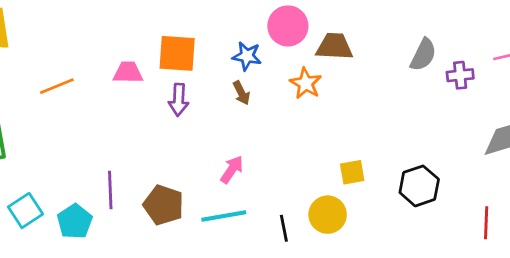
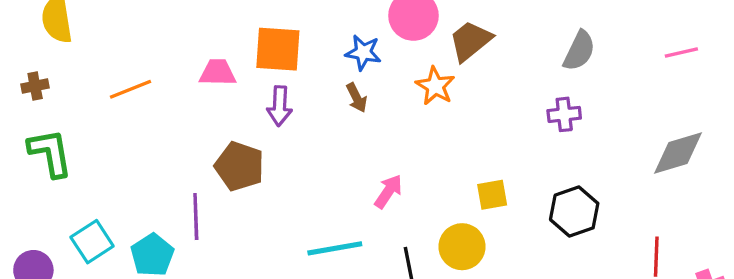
brown trapezoid: (334, 46) -> (470, 41), turned -42
purple cross: (460, 75) -> (564, 114), moved
pink arrow: (232, 170) -> (388, 191), moved
brown pentagon: (164, 205) -> (239, 166), moved

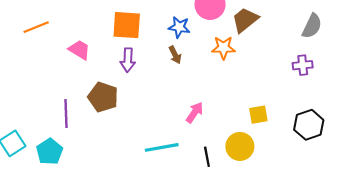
pink trapezoid: (218, 73) -> (79, 50), moved, turned 30
orange star: (435, 86) -> (223, 48), turned -30
orange line: (131, 89) -> (36, 27), moved
purple line: (196, 217) -> (66, 114), moved

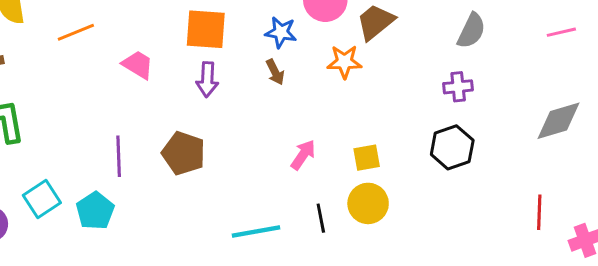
brown pentagon: (103, 97) -> (184, 153), moved
yellow square: (258, 115) -> (367, 158), moved
black hexagon: (309, 125) -> (452, 147), moved
cyan line: (162, 147) -> (256, 231), moved

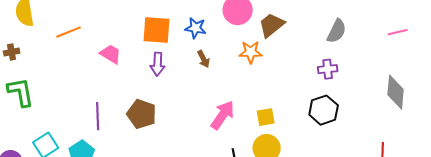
blue star: (281, 32) -> (196, 28), moved
gray diamond: (558, 121) -> (396, 92), turned -68
pink arrow: (303, 155) -> (223, 115), size x1.4

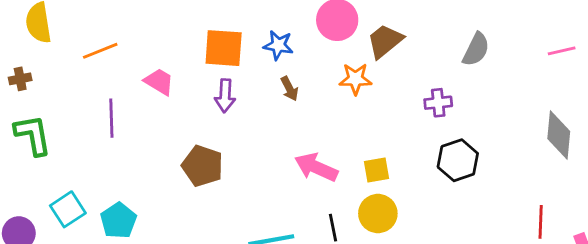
purple cross: (328, 69) -> (438, 103), moved
pink arrow: (223, 115) -> (316, 167), turned -100
purple line: (98, 116) -> (111, 118), moved

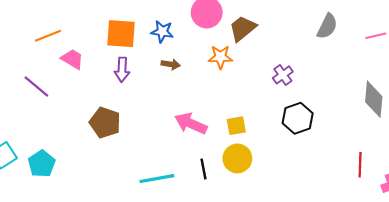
gray semicircle: (476, 49) -> (327, 26), moved
orange line: (100, 51) -> (48, 36), moved
brown arrow: (289, 89) -> (171, 64), turned -54
purple cross: (438, 103) -> (283, 75), turned -30
purple line: (111, 118) -> (36, 87), turned -48

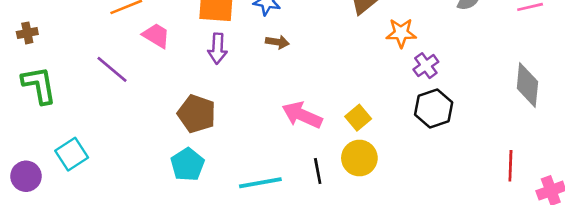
orange star: (220, 57) -> (401, 33), moved
purple cross: (283, 75) -> (426, 66), moved
yellow square: (236, 126) -> (358, 118), turned -30
cyan pentagon: (42, 164) -> (187, 165), moved

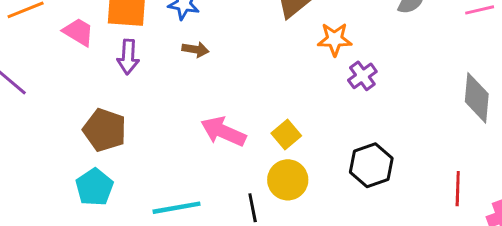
pink trapezoid: (156, 36) -> (78, 32), moved
black hexagon: (434, 109) -> (371, 165), moved
black line: (318, 171) -> (253, 208), moved

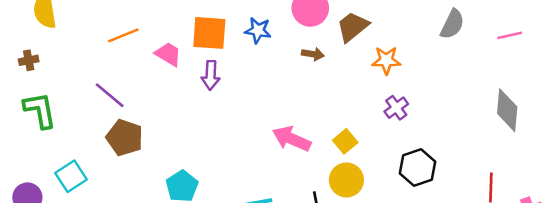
brown arrow: (195, 50) -> (313, 54), moved
purple cross: (362, 76) -> (396, 108), moved
brown pentagon: (105, 130) -> (125, 138), moved

